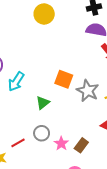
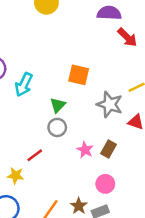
gray star: (88, 91) -> (110, 104), moved
gray circle: (42, 133) -> (57, 127), moved

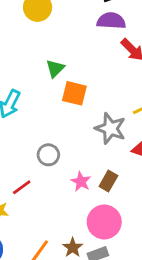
green triangle: (58, 105) -> (55, 69), moved
pink circle: (105, 184) -> (104, 222), size x1.5

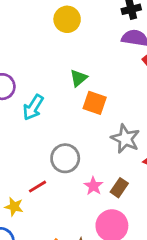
gray circle: (48, 155) -> (65, 158), size x1.4

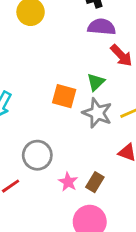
green triangle: (79, 78) -> (96, 82), moved
gray star: (125, 139) -> (97, 113), moved

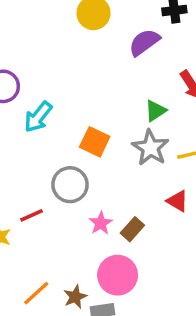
purple semicircle: (102, 27) -> (144, 42), moved, turned -52
orange square: (64, 96) -> (95, 142), moved

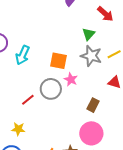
red line: (32, 215) -> (28, 100), moved
pink star: (101, 223) -> (71, 79), moved

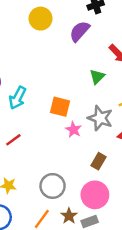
gray star: (91, 56) -> (100, 118), moved
gray circle: (51, 89) -> (53, 186), moved
red line: (28, 100) -> (13, 140), moved

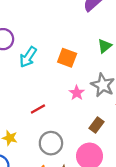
orange square: (60, 107) -> (67, 58), moved
red line: (13, 140) -> (38, 109), moved

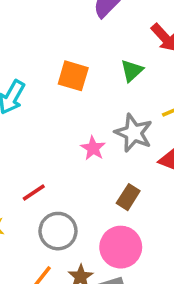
orange square: (67, 58) -> (73, 76), moved
red line: (38, 109) -> (34, 193), moved

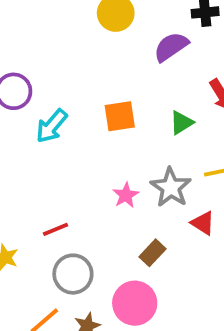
orange square: (73, 76) -> (120, 116), turned -36

